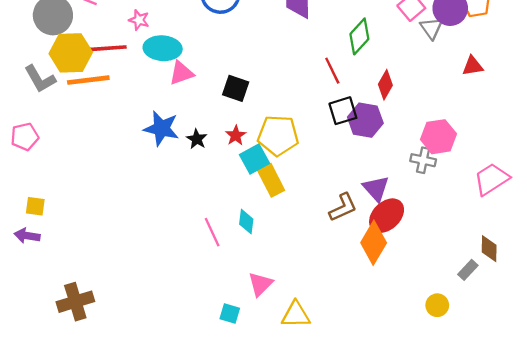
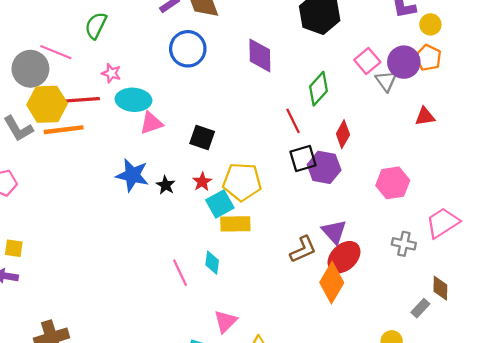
gray cross: (423, 160) -> (404, 244), moved
yellow rectangle: (271, 180) -> (235, 224), turned -64

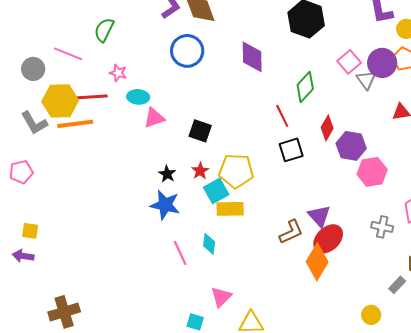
gray circle: (30, 69) -> (33, 69), moved, size x0.7
cyan ellipse: (133, 100) -> (138, 97), size x0.7
purple hexagon: (324, 167) -> (351, 146), moved
blue star: (132, 175) -> (165, 205), moved

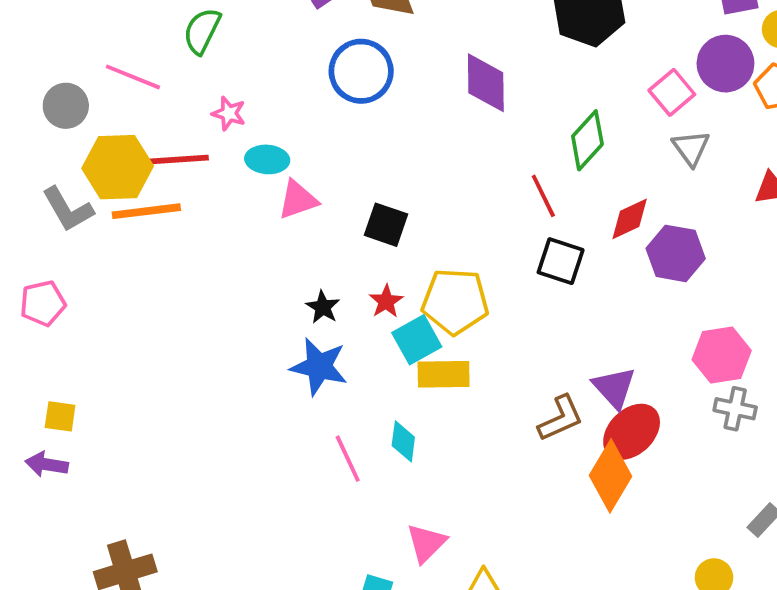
purple circle: (382, 63) -> (725, 64), moved
gray triangle: (366, 80) -> (691, 148), moved
red diamond: (327, 128) -> (630, 219), turned 35
black square: (291, 150) -> (561, 261), turned 35
pink hexagon: (372, 172) -> (722, 355), moved

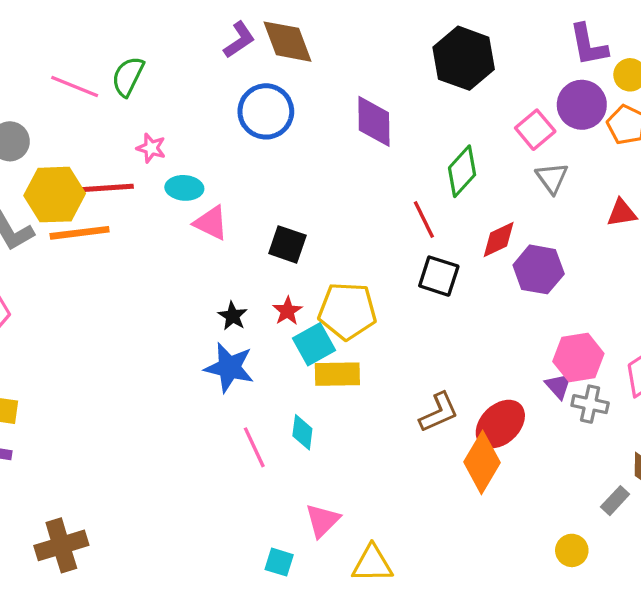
pink line: (133, 77) -> (75, 86), moved
pink triangle: (298, 200) -> (211, 223), turned 45
purple triangle: (614, 388) -> (559, 386), moved, size x0.7

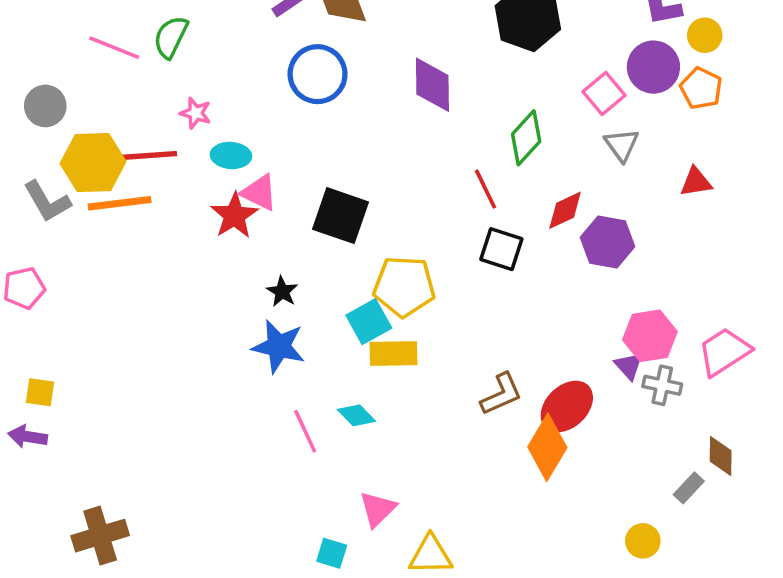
black square: (287, 244) -> (341, 216), size x1.4
red star: (287, 311) -> (234, 216), moved, size x1.5
cyan diamond: (302, 432) -> (356, 415), turned -52

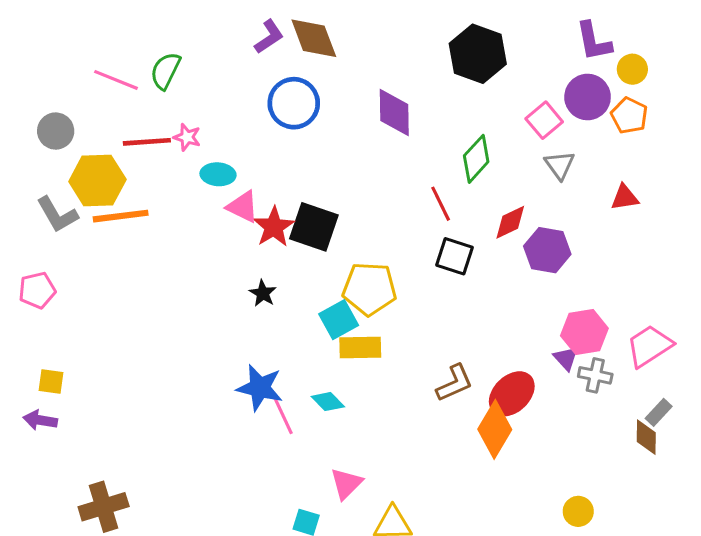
red line: (150, 155) -> (147, 142), moved
red star: (234, 216) -> (274, 227), moved
blue star: (279, 346) -> (260, 388), moved
gray rectangle: (689, 488) -> (659, 412), moved

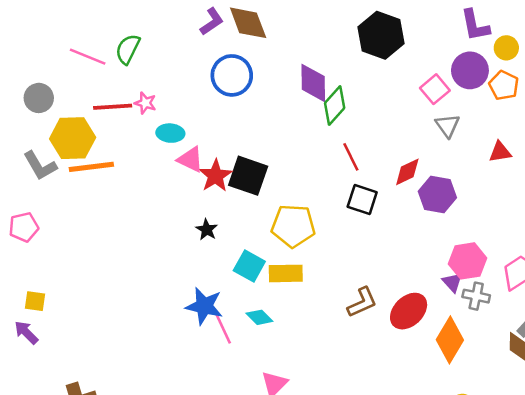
green diamond: (476, 159) -> (335, 106), moved
cyan square: (339, 320) -> (249, 266), moved, turned -32
purple arrow: (40, 420) -> (26, 332), turned 36
orange diamond: (495, 429) -> (450, 340), moved

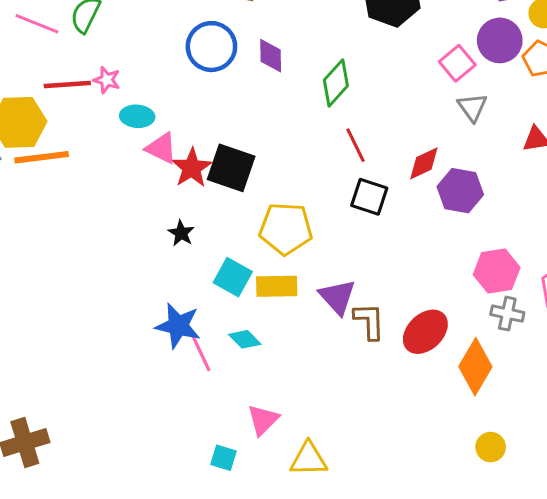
purple diamond: (313, 83) -> (271, 56), moved, size x0.7
purple triangle: (452, 282) -> (337, 297), moved, size x1.5
brown L-shape: (362, 302) -> (369, 321), turned -68

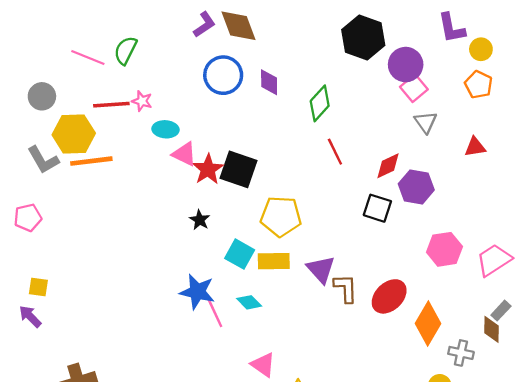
purple circle: (500, 40) -> (406, 65), moved
black square: (369, 197) -> (377, 208), moved
gray cross: (507, 314) -> (461, 353), moved
pink triangle: (263, 420) -> (263, 365), turned -40

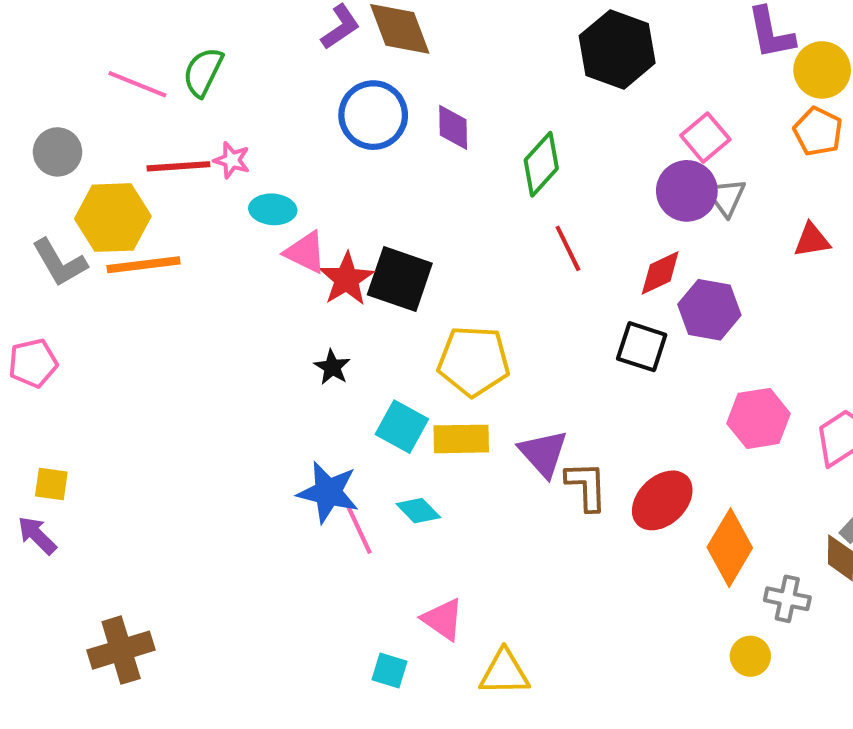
yellow circle: (481, 49) -> (822, 70), size x1.4
purple circle: (406, 65) -> (687, 191), moved

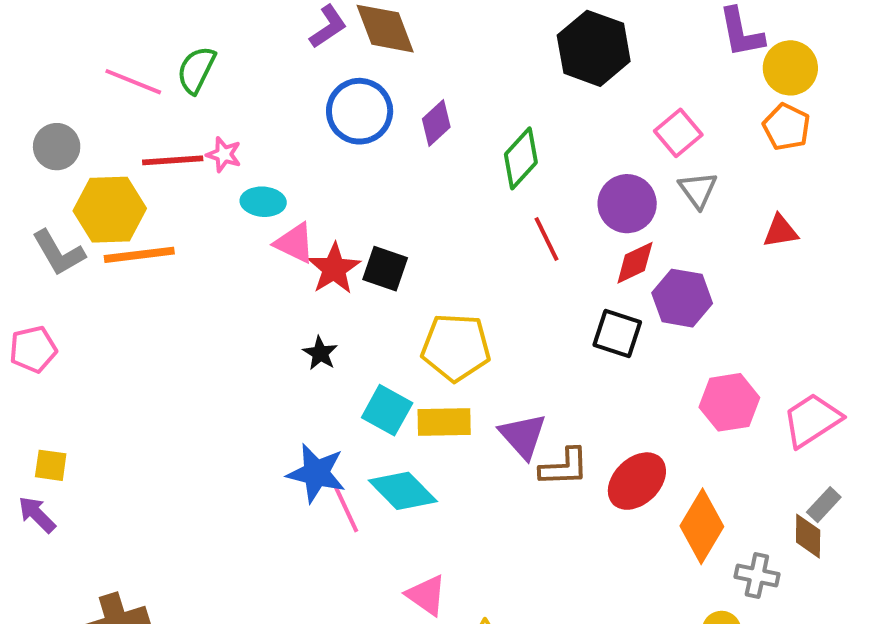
purple diamond: (453, 127) -> (436, 123), turned 48
purple circle: (687, 191) -> (627, 204), moved
black square: (400, 279) -> (385, 269), size x0.7
brown L-shape: (586, 486) -> (564, 467), turned 90
cyan diamond: (418, 511) -> (403, 491), size x1.6

